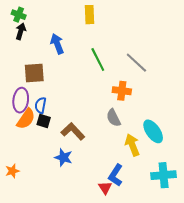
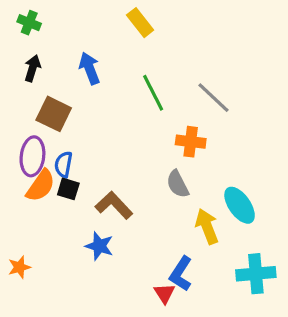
yellow rectangle: (89, 15) -> (140, 23), turned -36
black arrow: (21, 31) -> (32, 68), moved
brown square: (34, 73) -> (54, 114), turned 30

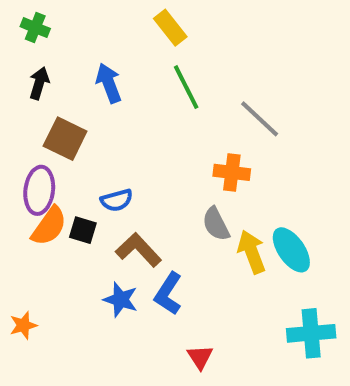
green line: (153, 93) -> (186, 87), moved
blue semicircle: (63, 164) -> (117, 200), moved, turned -115
yellow arrow: (207, 226) -> (252, 252), moved
blue L-shape: (181, 274) -> (168, 294), moved

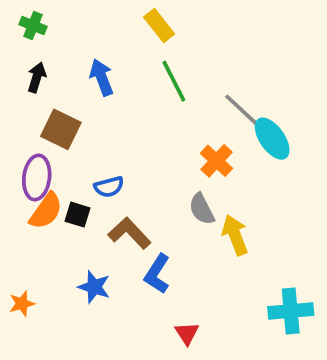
orange cross: (232, 172) -> (217, 161), turned 36
cyan ellipse: (291, 250) -> (272, 139), moved
blue star: (121, 300) -> (94, 287), moved

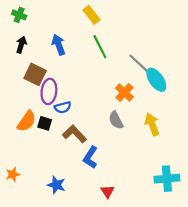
purple ellipse: (37, 178) -> (49, 91), moved
yellow arrow: (235, 235) -> (152, 124), moved
blue star: (94, 287) -> (56, 185), moved

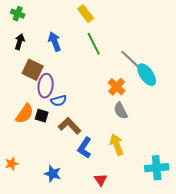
gray semicircle: (116, 120) -> (121, 111), moved
yellow arrow: (152, 124) -> (117, 145), moved

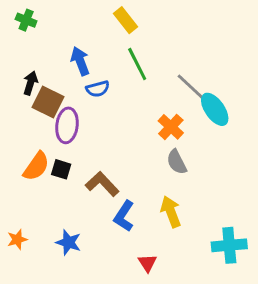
black arrow: (20, 42) -> (30, 83), moved
blue semicircle: (59, 101) -> (98, 89), moved
blue star: (53, 174) -> (68, 242), moved

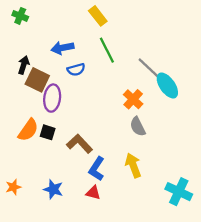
blue arrow: (80, 61) -> (62, 48), turned -80
cyan cross: (229, 245) -> (179, 192), turned 30
red triangle: (147, 263) -> (93, 193), moved, turned -42

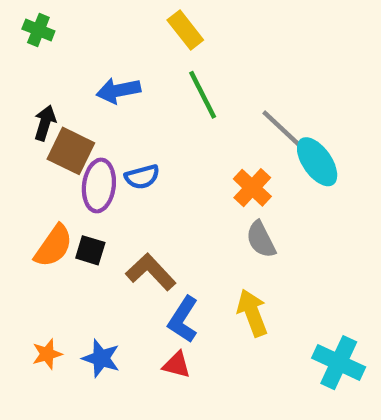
blue semicircle: (76, 70) -> (142, 177), moved
orange star: (13, 187) -> (47, 354), moved

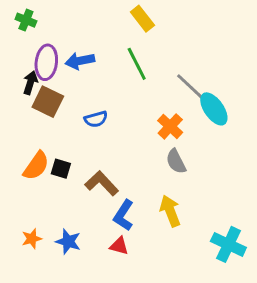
yellow rectangle: (185, 30) -> (142, 19), moved
purple ellipse: (99, 186) -> (46, 62), moved

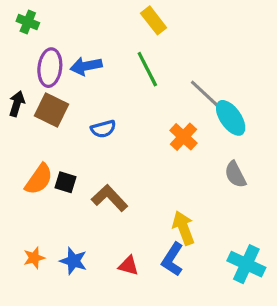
black arrow: (30, 83) -> (17, 104), moved
gray semicircle: (176, 161) -> (235, 174), moved
blue L-shape: (124, 215) -> (172, 259), moved

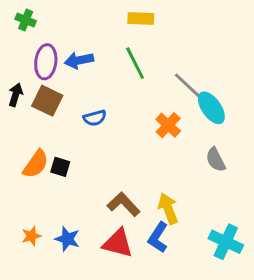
yellow rectangle: (154, 20) -> (141, 19), turned -50
brown L-shape: (110, 198) -> (124, 204), moved
red triangle: (128, 266) -> (118, 243), size x1.6

